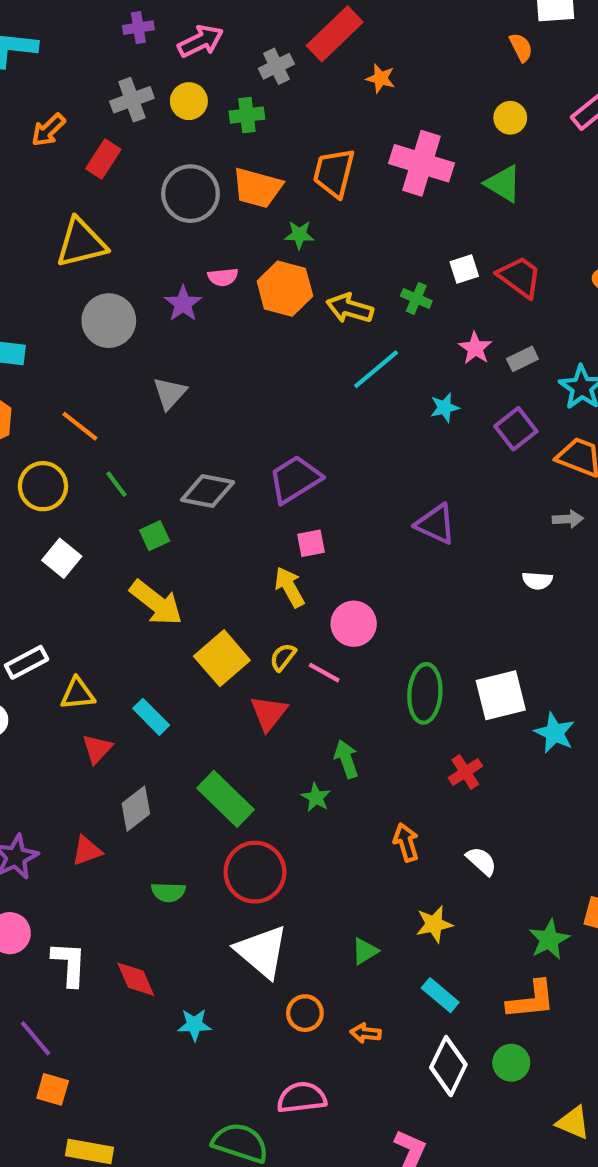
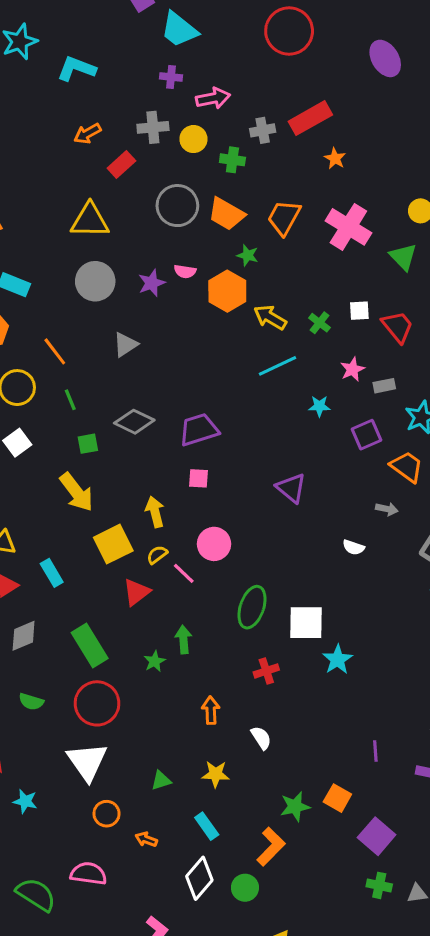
yellow arrow: (289, 587) -> (155, 512), moved
orange L-shape: (531, 1000) -> (271, 846), turned -54

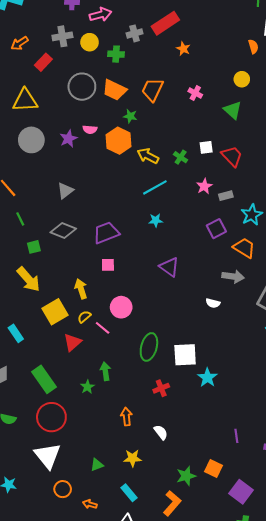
pink cross: (348, 227) -> (195, 93), size x0.5
gray triangle: (125, 345) -> (65, 191), moved
cyan star: (319, 406) -> (156, 220), moved
gray arrow: (387, 509) -> (233, 276), size x1.5

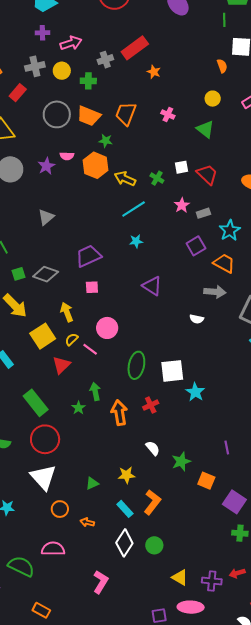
gray diamond: (63, 230) -> (46, 274), moved
orange arrow: (126, 417) -> (119, 413), moved, size x1.4
green star: (186, 476) -> (181, 461), moved
orange L-shape: (172, 503) -> (152, 502), moved

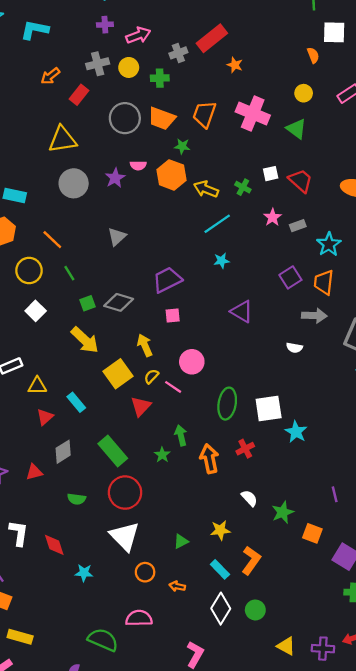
pink cross: (168, 115) -> (253, 113), size x2.0
purple square: (196, 246) -> (290, 277), moved
orange trapezoid: (224, 263) -> (324, 282), turned -110

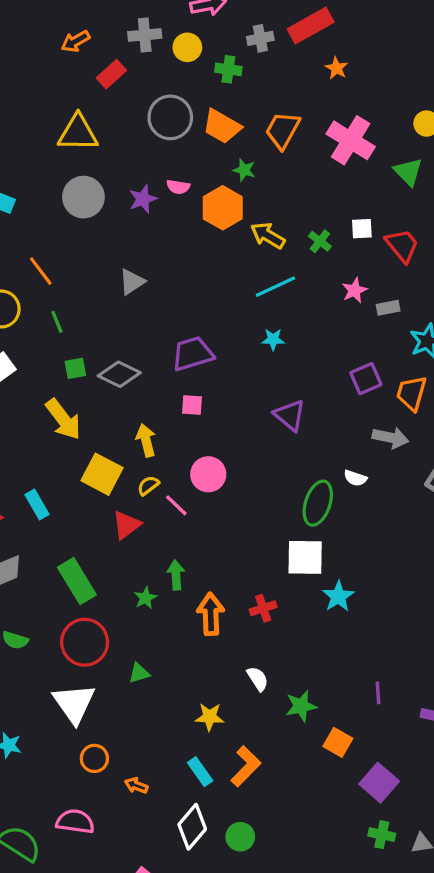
yellow square: (118, 374) -> (102, 474), turned -36
green ellipse: (227, 404) -> (318, 503), moved
green triangle: (181, 541) -> (139, 673), moved

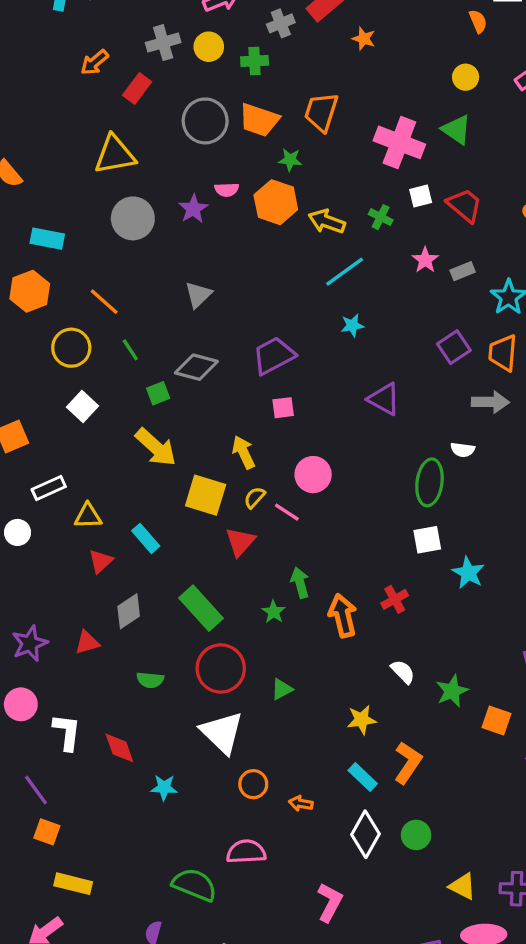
pink cross: (351, 140) -> (399, 142), moved
gray diamond: (119, 374) -> (196, 367), moved
white square: (305, 557) -> (427, 540), size x0.7

